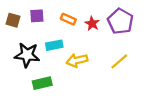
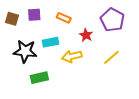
red star: (92, 23) -> (86, 35), moved

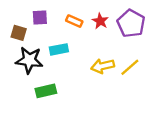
brown square: (12, 19) -> (19, 33), moved
red star: (86, 35) -> (100, 21), moved
yellow arrow: (72, 56) -> (103, 66), moved

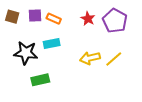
orange rectangle: (74, 21) -> (54, 19), moved
brown square: (19, 33) -> (12, 17), moved

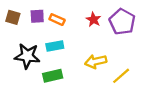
yellow line: (114, 59) -> (121, 76), moved
green rectangle: (40, 80) -> (53, 76), moved

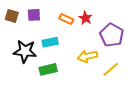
orange rectangle: (57, 20) -> (66, 19), moved
purple pentagon: (122, 22) -> (112, 35), moved

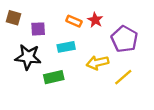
purple square: (34, 15) -> (38, 29), moved
cyan rectangle: (50, 42) -> (66, 47), moved

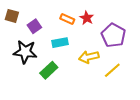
purple square: (38, 29) -> (34, 26), turned -32
green rectangle: (54, 77) -> (49, 70), turned -30

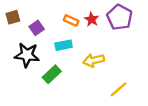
brown square: (12, 16) -> (13, 17), turned -32
purple pentagon: (113, 35) -> (120, 17), moved
yellow line: (112, 70) -> (118, 89), moved

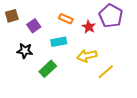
red star: (92, 19) -> (89, 27), moved
black star: (27, 55) -> (25, 51), size x0.7
yellow line: (118, 89) -> (106, 72), moved

